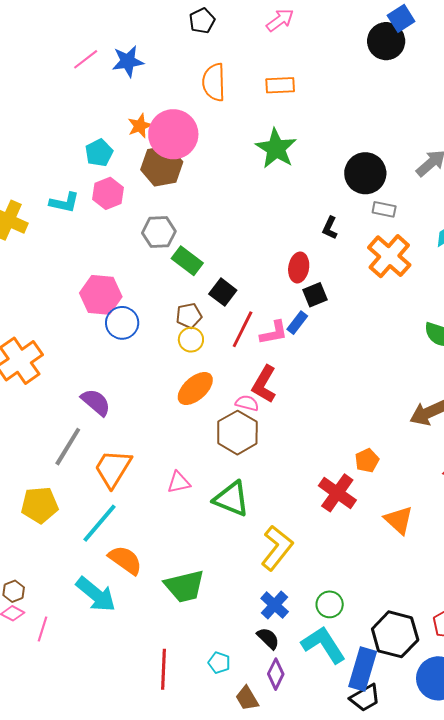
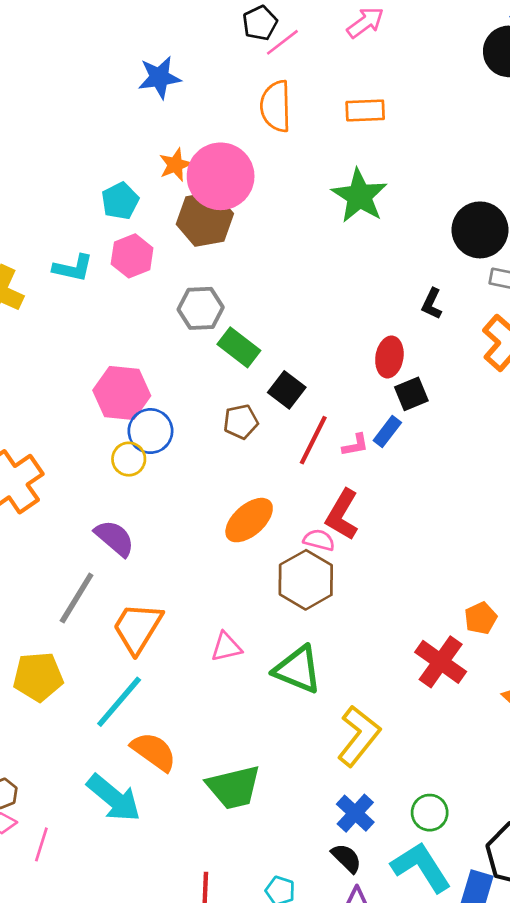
pink line: (86, 59) -> (282, 42), moved
pink L-shape: (274, 333) -> (355, 445), size x0.7
yellow circle: (191, 340) -> (129, 459), moved

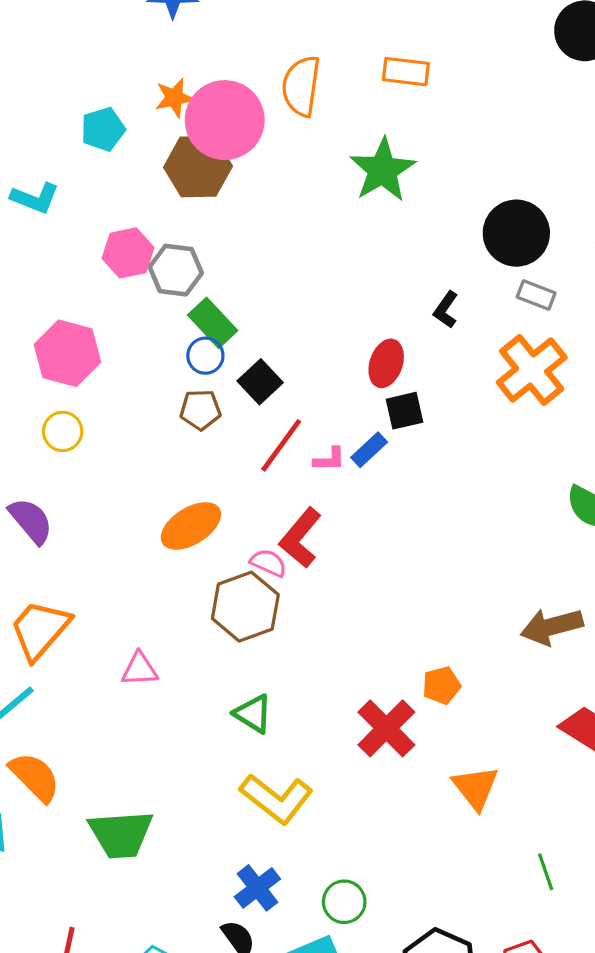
orange semicircle: (276, 106) -> (301, 86), moved
pink hexagon: (132, 256) -> (128, 253), moved
blue circle: (150, 431) -> (205, 356), moved, size x0.7
green triangle: (298, 670) -> (253, 714), moved, size x0.7
yellow L-shape: (359, 736) -> (276, 799), turned 80

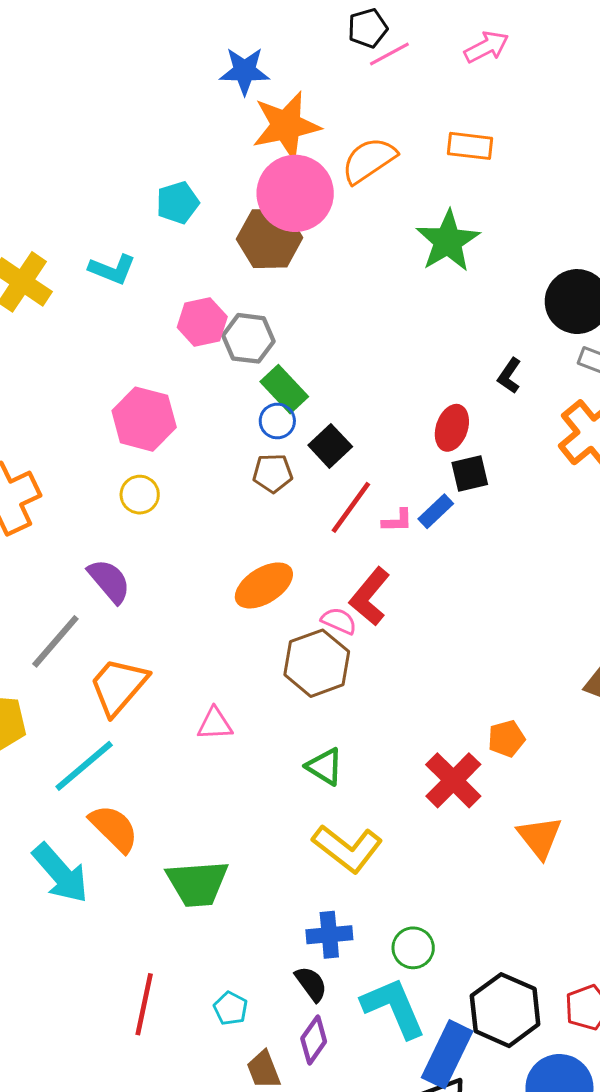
orange semicircle: (301, 86) -> (369, 160), turned 48
orange star: (174, 98) -> (286, 126), moved, size x1.8
blue cross: (257, 888) -> (329, 935), turned 33

